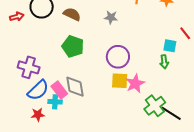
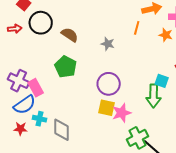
green arrow: (164, 62) -> (154, 96), size x1.6
gray diamond: (75, 87) -> (61, 130), moved
pink rectangle: (59, 90) -> (36, 88), moved

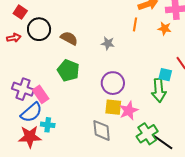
red star: (20, 129) -> (30, 137), size x1.6
gray diamond: (61, 130) -> (102, 130), moved

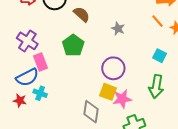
orange line: (135, 24) -> (157, 21), moved, turned -64
cyan square: (165, 75) -> (160, 56), moved
purple cross: (23, 89) -> (27, 41), moved
red star: (30, 137) -> (20, 100), size x0.6

